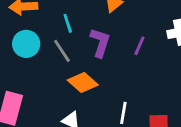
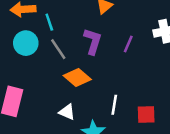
cyan line: (68, 23) -> (49, 22), moved

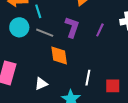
gray line: (58, 49) -> (45, 33), turned -36
orange diamond: (77, 78) -> (59, 55), turned 40
white triangle: (67, 112) -> (41, 84), moved, turned -48

